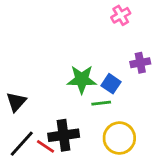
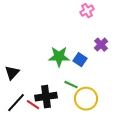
purple cross: (140, 63) -> (101, 45), turned -32
green line: (101, 103) -> (71, 85), moved, turned 32

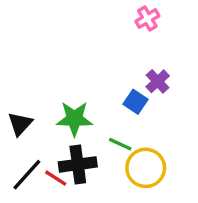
purple cross: (101, 45) -> (158, 81), moved
green star: (59, 57) -> (74, 119), moved

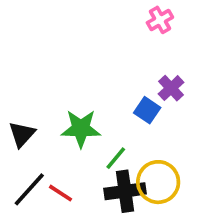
green line: (120, 144) -> (116, 158), moved, turned -75
black cross: (78, 164) -> (125, 191), moved

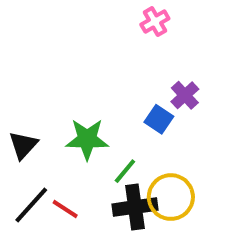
pink cross: (160, 20) -> (155, 21), moved

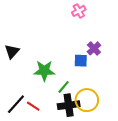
blue square: (159, 119) -> (81, 61), turned -32
black triangle: (23, 145) -> (12, 51), moved

